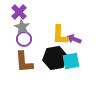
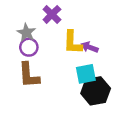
purple cross: (19, 12) -> (52, 14), moved
black hexagon: (55, 58) -> (96, 91), moved

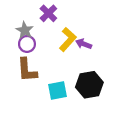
yellow L-shape: (73, 42) -> (68, 39), turned -140
cyan square: (86, 74) -> (58, 90), moved

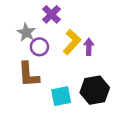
purple circle: (27, 44) -> (39, 47), moved
purple arrow: (84, 44) -> (89, 47), turned 70

